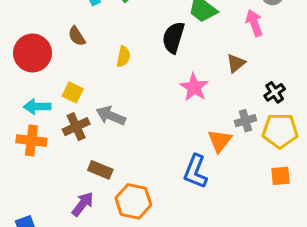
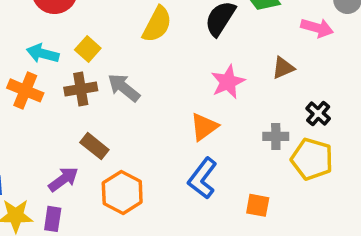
pink arrow: (254, 23) -> (317, 28), turned 110
yellow semicircle: (123, 57) -> (157, 24), size x1.5
black cross: (275, 92) -> (318, 114), turned -30
orange triangle: (220, 141) -> (204, 127), moved
orange square: (280, 176) -> (258, 205), moved

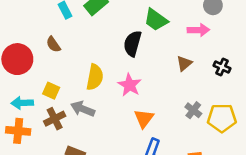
yellow semicircle: (157, 24) -> (95, 77), moved
pink star: (228, 82) -> (130, 85), moved
black cross: (318, 114) -> (222, 67), moved
gray cross: (276, 136) -> (193, 110), turned -35

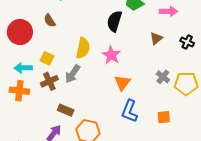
gray arrow: (83, 109) -> (73, 74), turned -78

